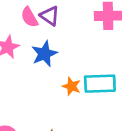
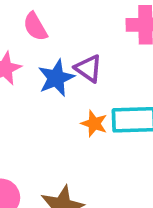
purple triangle: (50, 16) -> (88, 68), moved

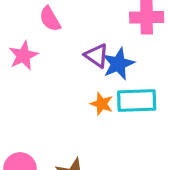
blue star: (56, 78) -> (118, 64), moved

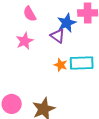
pink star: (23, 56) -> (25, 41), moved
blue star: (118, 64) -> (67, 23), moved

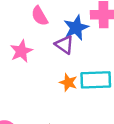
pink semicircle: (30, 14) -> (40, 16), moved

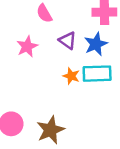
blue star: (76, 28) -> (96, 44), moved

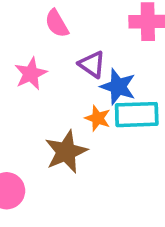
blue star: (96, 44) -> (118, 87), moved, turned -30
brown star: (50, 130) -> (66, 152), moved

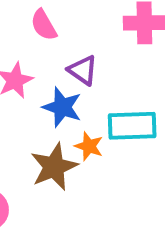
blue star: (118, 87) -> (62, 107), moved
orange star: (98, 118) -> (89, 146), moved

